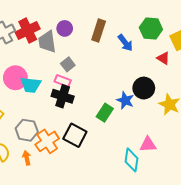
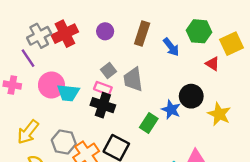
gray trapezoid: (47, 42) -> (133, 79), moved

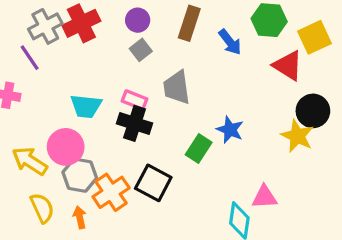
red triangle: (212, 64) -> (288, 66), size x1.5
gray square: (108, 70) -> (141, 50), moved
pink circle: (51, 85) -> (66, 147), moved
black circle: (191, 96) -> (313, 111), moved
yellow arrow: (28, 132) -> (30, 161), turned 85

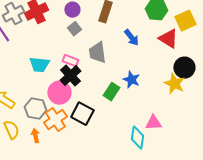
blue arrow: (230, 42) -> (131, 38), moved
black cross: (134, 123) -> (70, 76), turned 30
pink circle: (66, 147) -> (59, 93), moved

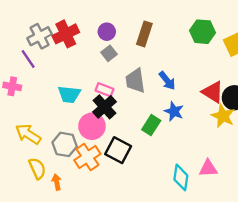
blue arrow: (131, 38) -> (167, 81), moved
red triangle: (168, 39) -> (213, 92), moved
pink triangle: (153, 123) -> (208, 168), moved
orange arrow: (35, 136) -> (57, 182), moved

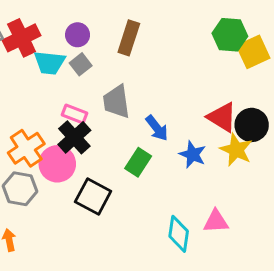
green hexagon: (202, 32) -> (230, 35), moved
blue arrow: (167, 81) -> (157, 128), moved
cyan trapezoid: (69, 94) -> (50, 63), moved
blue star: (174, 111) -> (193, 154), moved
orange cross: (87, 157) -> (26, 148), moved

